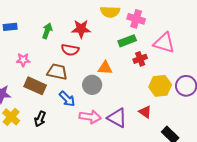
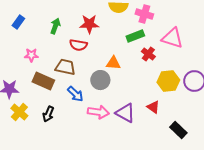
blue rectangle: (10, 27) -> (18, 22), turned -48
red cross: (140, 59) -> (148, 54), turned -32

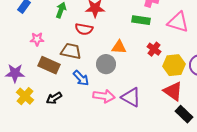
green rectangle: (135, 36) -> (141, 20), turned 30
red cross: (148, 54) -> (154, 49), moved
red triangle: (153, 107) -> (173, 91), moved, size x1.5
black arrow: (48, 114) -> (54, 98), turned 35

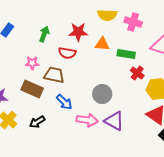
green rectangle: (141, 20) -> (126, 54), moved
pink star: (37, 39) -> (32, 63), moved
orange triangle: (119, 47) -> (102, 44), moved
gray circle: (106, 64) -> (102, 94), moved

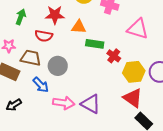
green rectangle: (126, 54) -> (95, 44), moved
gray circle: (102, 94) -> (58, 66), moved

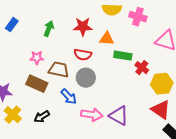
red semicircle: (44, 36) -> (83, 55), moved

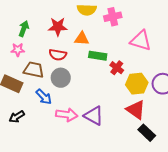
pink cross: (138, 17) -> (113, 17), turned -30
pink star: (37, 58) -> (18, 50), moved

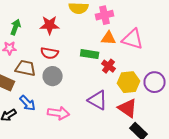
orange triangle: (82, 39) -> (109, 38), moved
blue arrow: (44, 97) -> (28, 103), moved
purple triangle: (94, 116) -> (98, 100), moved

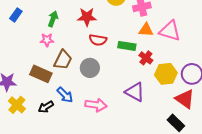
red semicircle: (50, 53) -> (98, 40), moved
brown trapezoid: (26, 68) -> (63, 60), turned 105
red triangle: (128, 108) -> (185, 99), moved

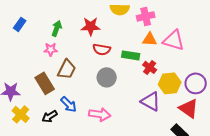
gray circle: (90, 68) -> (107, 77), moved
brown rectangle: (41, 74) -> (45, 83), turned 35
purple triangle: (135, 92) -> (151, 101), moved

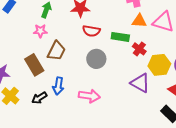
blue arrow: (69, 104) -> (58, 86), turned 54

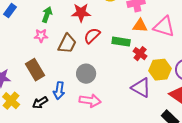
red semicircle: (91, 31) -> (92, 36), turned 126
brown trapezoid: (56, 51) -> (67, 44), moved
gray circle: (96, 59) -> (86, 74), moved

